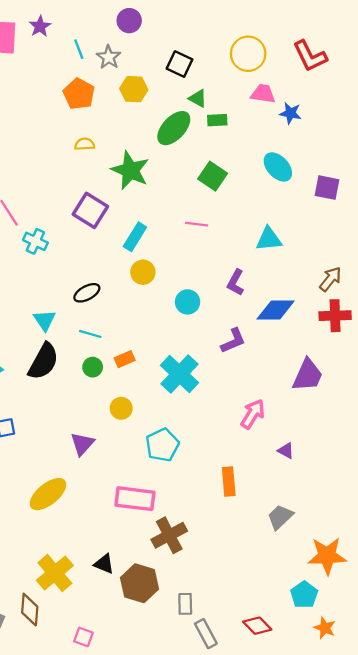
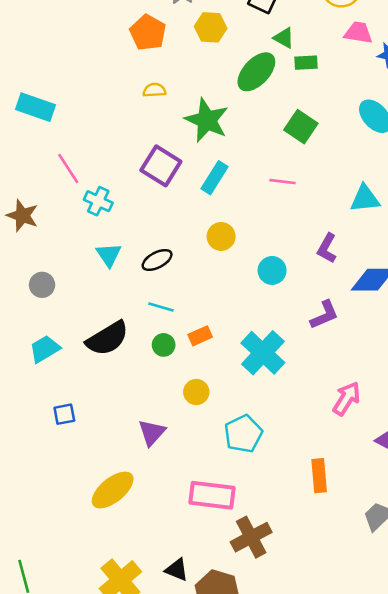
cyan rectangle: (135, 237) -> (215, 178), moved
cyan triangle: (45, 320) -> (109, 255), moved
black semicircle: (43, 361) -> (107, 338), turned 30

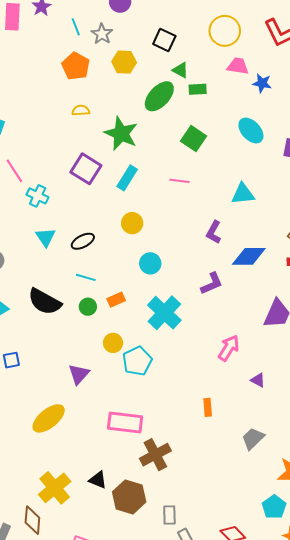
cyan circle: (272, 270) -> (150, 263), moved
black semicircle: (107, 338) -> (45, 302), turned 60
cyan pentagon: (243, 434) -> (137, 361), moved
orange rectangle: (319, 476) -> (208, 407), size x0.7

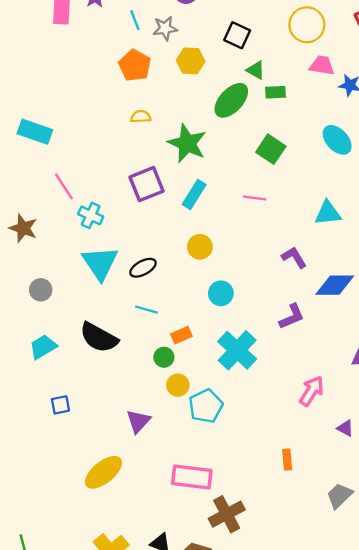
gray star: (102, 34) -> (165, 28), turned 30
purple square: (86, 169) -> (146, 184), turned 36
purple L-shape: (214, 232) -> (294, 257), turned 120
cyan triangle: (46, 237) -> (100, 263), size x1.6
green circle: (88, 307) -> (164, 357), moved

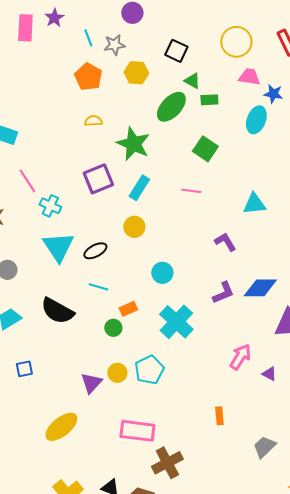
cyan ellipse: (337, 140) -> (256, 120), moved, turned 64
yellow circle: (200, 247) -> (134, 227), moved
blue diamond: (335, 285) -> (260, 288), moved
yellow circle: (178, 385) -> (117, 373), moved
purple triangle: (345, 428) -> (269, 374), moved

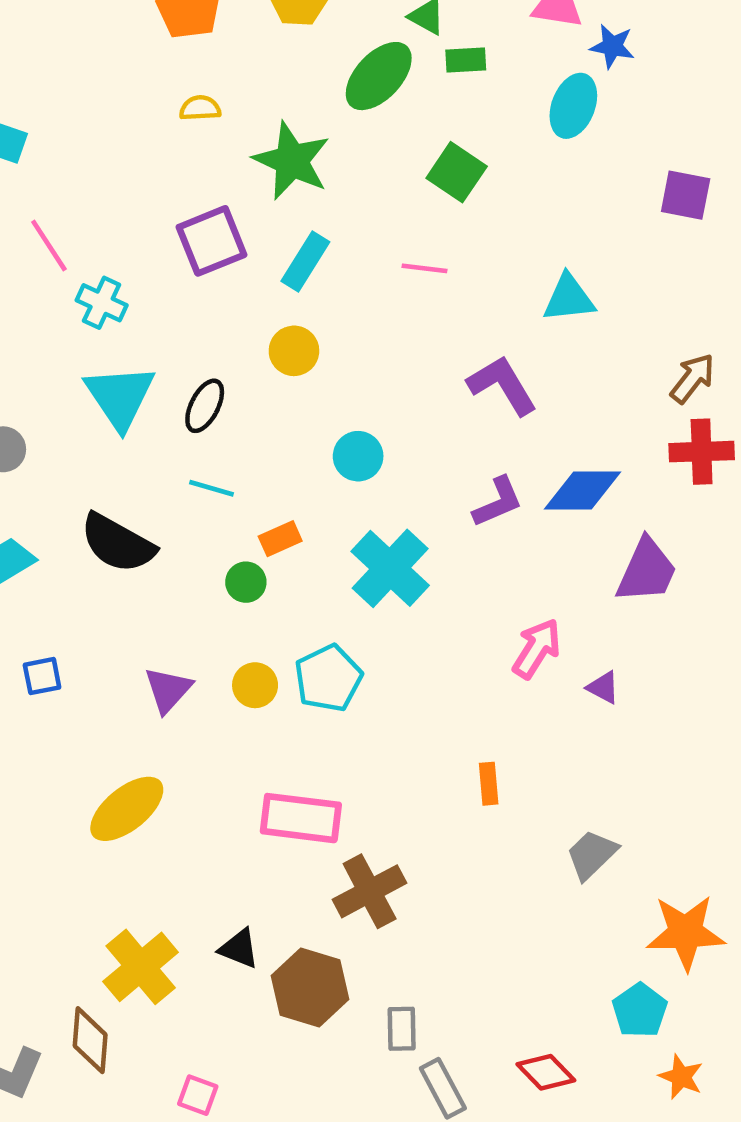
purple L-shape: (225, 242) -> (502, 385), size x1.4
black ellipse: (95, 251) -> (205, 406), turned -35
purple triangle: (91, 383) -> (168, 690), moved

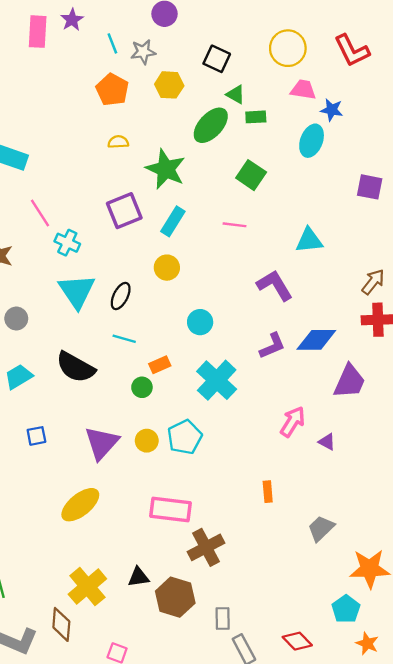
purple triangle: (168, 690) -> (102, 443), size x1.4
black triangle: (239, 949) -> (138, 577), turned -30

